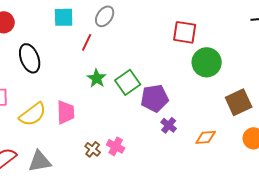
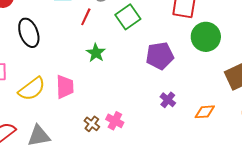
green square: (128, 82) -> (128, 17), moved
purple pentagon: (155, 98) -> (160, 56), moved

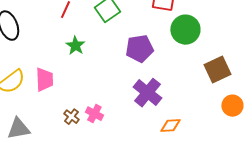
purple cross: (168, 100) -> (147, 93), size x1.8
orange diamond: (205, 112) -> (170, 126), moved

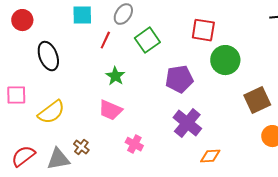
pink trapezoid: (44, 80) -> (110, 110), moved, turned 115
brown cross: (71, 117) -> (81, 147), moved

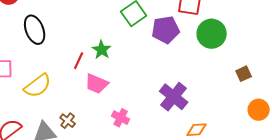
red line: (105, 40) -> (79, 61), moved
purple pentagon: (179, 79) -> (166, 30), moved
brown square: (257, 100) -> (244, 74), size x0.6

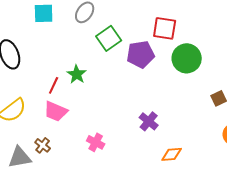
pink trapezoid: (97, 84) -> (56, 111), moved
purple cross: (174, 97) -> (149, 121), size x0.7

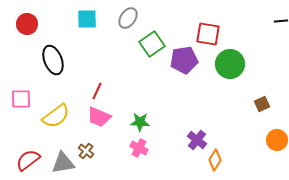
green star: (77, 74) -> (140, 122), moved, turned -30
purple cross: (149, 121) -> (197, 140), moved
orange diamond: (172, 154) -> (215, 160), turned -55

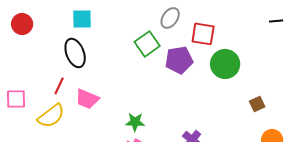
gray ellipse: (128, 18) -> (170, 18), moved
black ellipse: (53, 60) -> (75, 53), moved
red line: (97, 91) -> (59, 86), moved
pink trapezoid: (99, 117) -> (87, 99), moved

